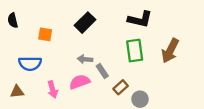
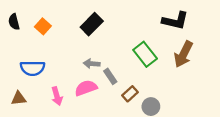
black L-shape: (140, 19) -> (175, 21), moved
orange square: (45, 34) -> (43, 26), moved, turned 32
green rectangle: (135, 51) -> (145, 54), turned -30

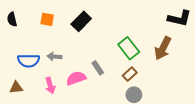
black L-shape: (175, 21) -> (179, 18), moved
orange square: (43, 26) -> (47, 19), moved, turned -32
gray arrow: (92, 64) -> (54, 57), moved
brown rectangle: (130, 94) -> (130, 74), moved

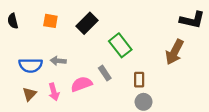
green rectangle: (129, 48) -> (120, 45), moved
brown rectangle: (130, 74) -> (139, 80), turned -48
brown triangle: (16, 88) -> (29, 94), moved, turned -40

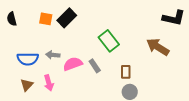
black rectangle: (87, 23) -> (67, 18), moved
brown arrow: (175, 52) -> (158, 47), turned 95
pink semicircle: (81, 84) -> (73, 64), moved

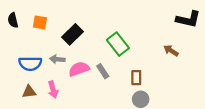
black rectangle: (67, 18) -> (72, 34), moved
orange square: (46, 19) -> (40, 22), moved
brown arrow: (158, 47) -> (171, 51), size x0.6
brown triangle: (27, 85) -> (29, 92), turned 40

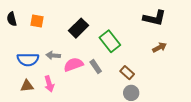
black L-shape: (188, 19) -> (154, 18), moved
black rectangle: (72, 34) -> (79, 28), moved
brown arrow: (171, 51) -> (160, 47), turned 120
brown rectangle: (136, 78) -> (127, 73), turned -48

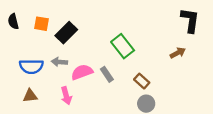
black L-shape: (154, 18) -> (190, 20), moved, turned -95
black rectangle: (79, 28) -> (66, 33), moved
pink arrow: (49, 84) -> (66, 96), moved

